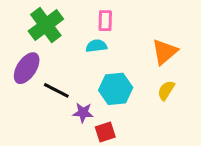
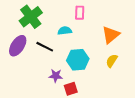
pink rectangle: (105, 21) -> (80, 13), moved
black line: (56, 90) -> (45, 47), moved

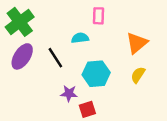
green cross: (31, 17) -> (20, 22), moved
black line: (45, 47) -> (55, 58), turned 30

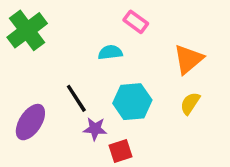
pink rectangle: (99, 16) -> (136, 22), turned -56
purple ellipse: (22, 56) -> (30, 122), moved
black line: (55, 58) -> (76, 98), moved

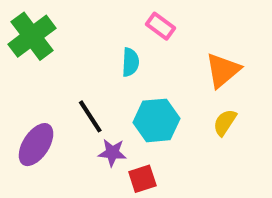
cyan semicircle: (110, 52) -> (130, 62), turned 100

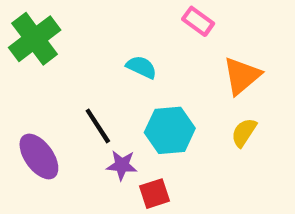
pink rectangle: (161, 26) -> (198, 21), moved
cyan semicircle: (130, 62) -> (141, 67), turned -68
purple ellipse: (36, 145) -> (39, 156), turned -69

